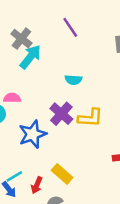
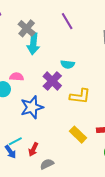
cyan arrow: (30, 57) -> (33, 44), turned 145
purple cross: (61, 114) -> (52, 81), moved
yellow rectangle: (62, 174) -> (78, 135), moved

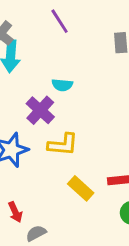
yellow L-shape: (80, 96) -> (63, 145), moved
red arrow: (33, 149) -> (15, 212), turned -48

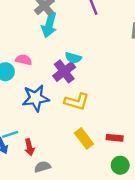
cyan semicircle: (62, 85) -> (73, 58), moved

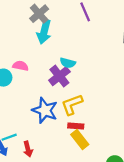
blue star: (36, 98) -> (45, 110), moved, turned 30
yellow L-shape: (77, 102) -> (72, 105), turned 145
red rectangle: (115, 138) -> (76, 126), moved

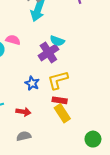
blue star: (45, 110) -> (32, 83), size x0.6
red arrow: (28, 149) -> (23, 112), moved, turned -72

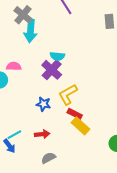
red rectangle: (60, 100) -> (75, 114), turned 32

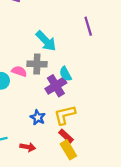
gray cross: (23, 15) -> (37, 64), moved, turned 36
cyan arrow: (30, 31) -> (46, 41), turned -65
cyan semicircle: (57, 56) -> (65, 74), turned 40

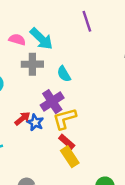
pink semicircle: (19, 71) -> (17, 40), moved
purple cross: (56, 86) -> (52, 102), moved
red arrow: (28, 147) -> (22, 119), moved, turned -48

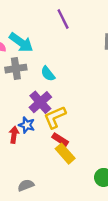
red arrow: (22, 119) -> (14, 135), moved, turned -35

